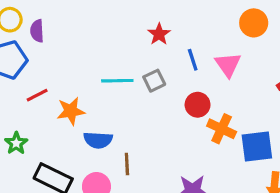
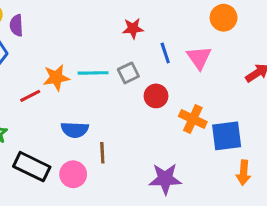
red star: (159, 34) -> (133, 28), turned 30
red line: (37, 95) -> (30, 96), moved
red circle: (198, 105) -> (156, 96), moved
orange star: (71, 111) -> (56, 78), moved

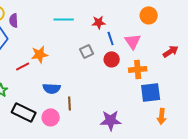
red star: (133, 28) -> (99, 22), moved
cyan line: (93, 73) -> (64, 19), moved
red circle: (156, 96) -> (112, 59), moved
orange cross: (193, 119) -> (138, 69), moved, turned -30

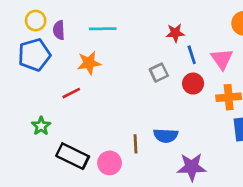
cyan line: (64, 19) -> (103, 29), moved
orange star: (40, 54) -> (89, 63), moved
blue semicircle: (52, 88) -> (166, 136), moved

